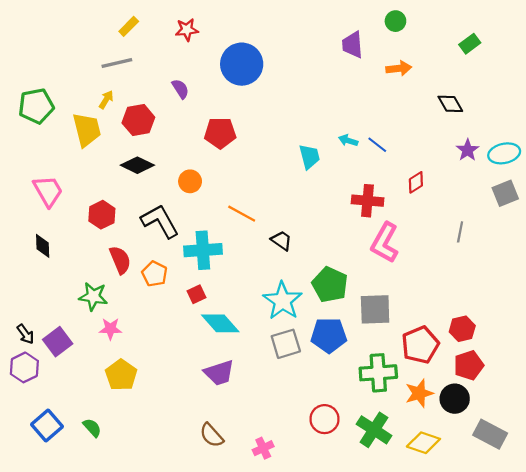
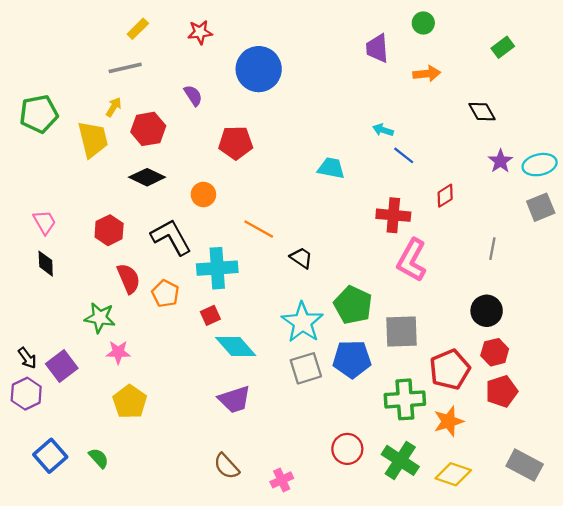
cyan arrow: (348, 140) -> (383, 130), moved
cyan trapezoid: (309, 157) -> (331, 168), turned -64
pink trapezoid: (48, 191) -> (45, 222), moved, size x0.7
black circle: (455, 399) -> (487, 311), moved

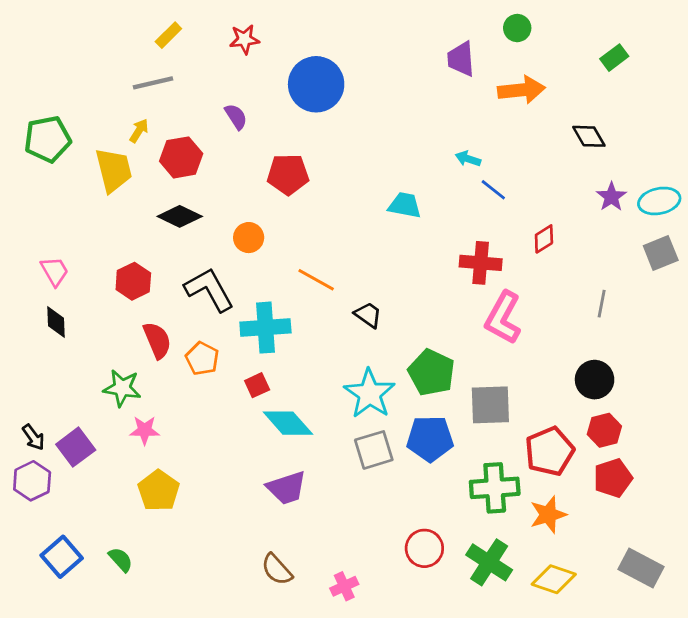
orange arrow: (427, 74) -> (521, 90), size x1.4

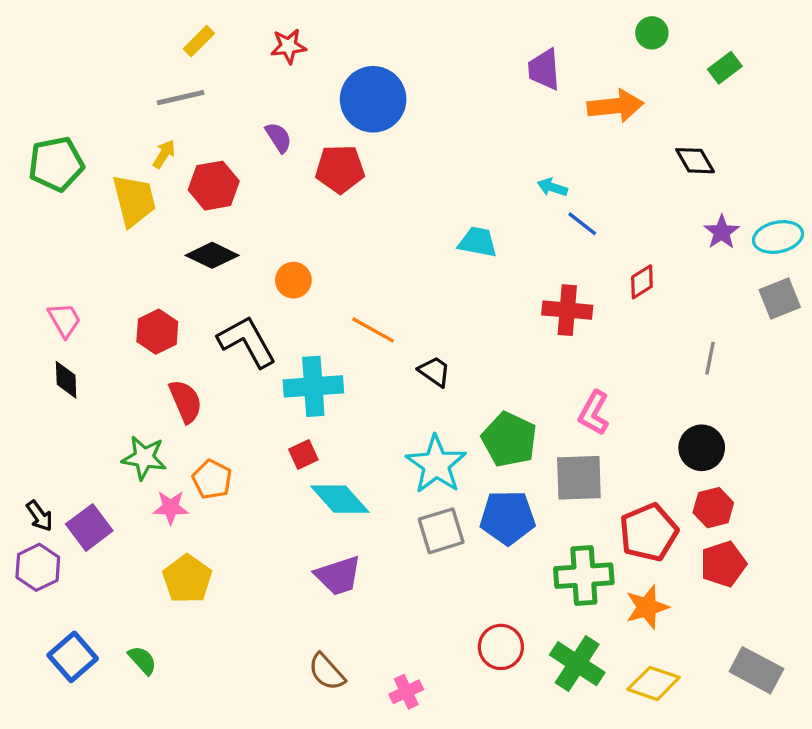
green circle: (517, 28) -> (652, 33), moved
red pentagon: (288, 174) -> (340, 169), moved
pink L-shape: (503, 318) -> (594, 413), moved, size x0.7
orange pentagon: (202, 358) -> (212, 479), moved

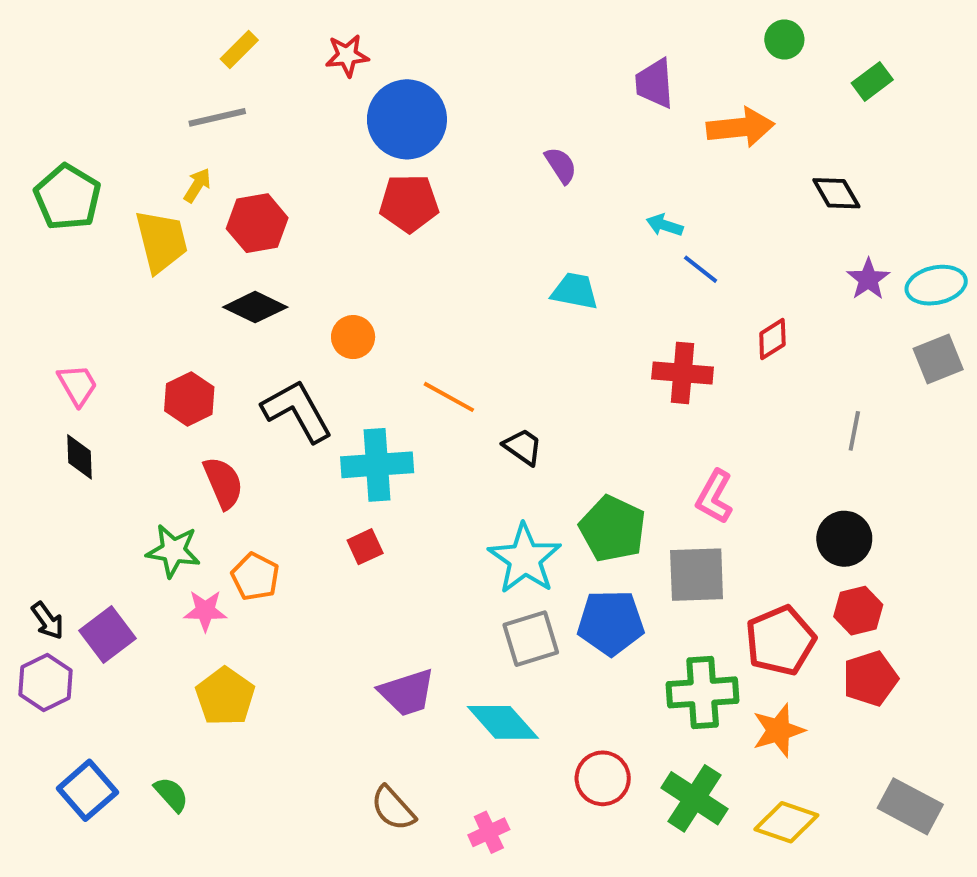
blue circle: (373, 99) -> (407, 119), moved
purple semicircle: (278, 137) -> (561, 165), moved
green pentagon: (56, 164) -> (67, 197), turned -30
cyan diamond: (340, 499) -> (503, 722), moved

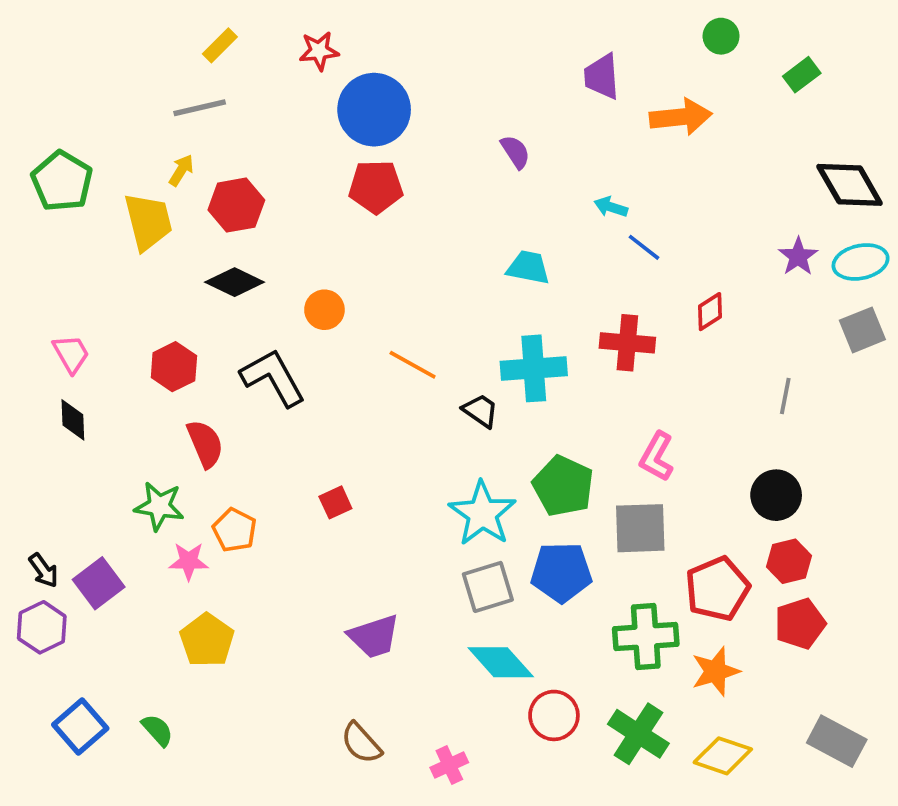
black diamond: (836, 193) -> (850, 185), moved, size x1.5
cyan cross: (377, 465) -> (534, 368), moved
cyan diamond: (503, 722) -> (501, 662), moved

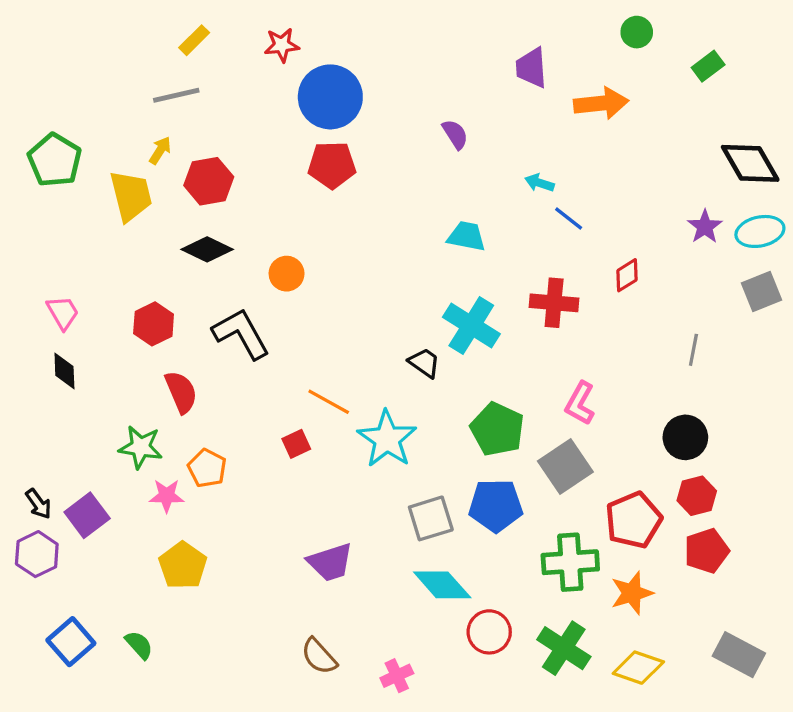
orange line: (413, 365) -> (329, 402), moved
cyan cross: (534, 368) -> (471, 326), turned 36
cyan star: (482, 514) -> (387, 439), moved
gray square: (640, 528) -> (565, 467), turned -32

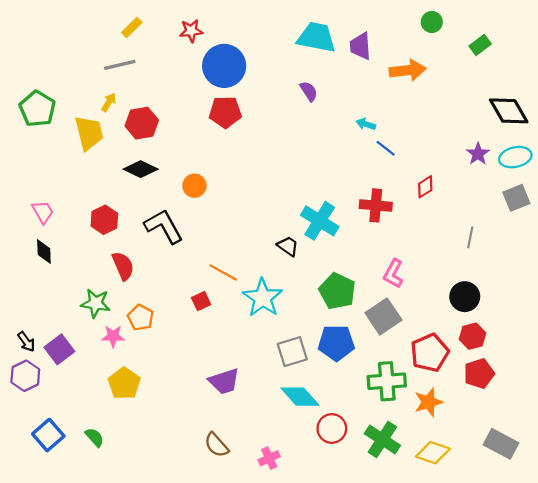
cyan trapezoid: (466, 236) -> (316, 37), moved, size x1.5

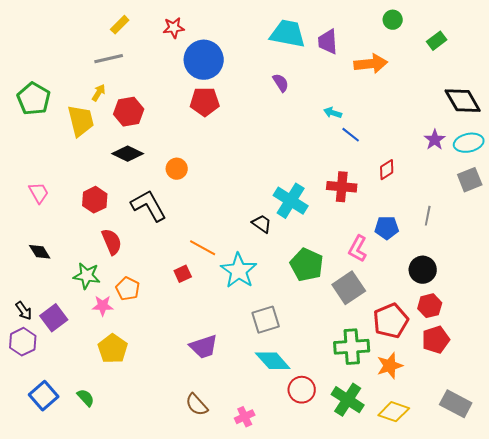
black diamond: (44, 252) -> (40, 252), moved, turned -30
blue pentagon: (336, 343) -> (387, 228), moved, size x0.7

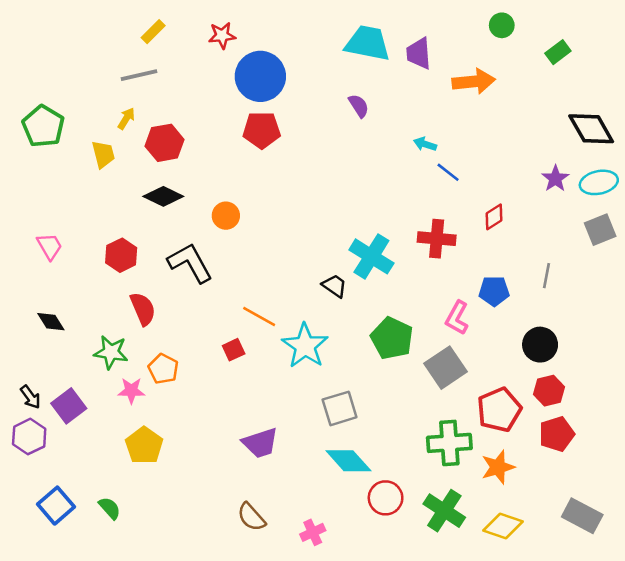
yellow trapezoid: (81, 121) -> (103, 154), size x0.7

